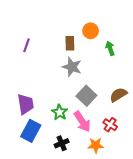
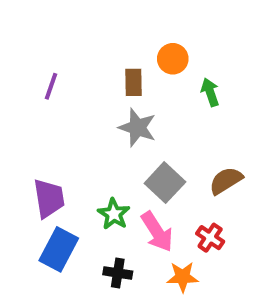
black cross: (62, 143) -> (118, 273), turned 32

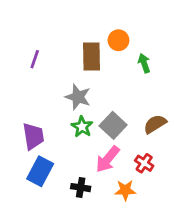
brown rectangle: (133, 82) -> (91, 56), size x1.5
gray star: (137, 128) -> (78, 97), moved
green star: (114, 214) -> (82, 127), moved
pink arrow: (157, 232) -> (108, 159), turned 72

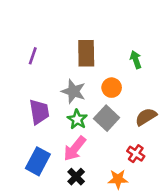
orange circle: (118, 40) -> (112, 88), moved
purple trapezoid: (33, 136) -> (39, 112), moved
pink arrow: (108, 159) -> (75, 149), moved
black cross: (81, 188) -> (76, 177), turned 36

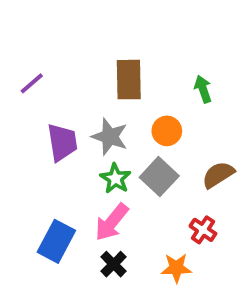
purple line: (33, 56) -> (32, 83), moved, turned 30
purple trapezoid: (39, 112) -> (62, 142), moved

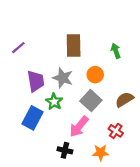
green star: (115, 178) -> (54, 102), moved
pink arrow: (112, 222) -> (79, 127), moved
blue rectangle: (56, 241) -> (32, 118), moved
black cross: (114, 264) -> (65, 150), turned -32

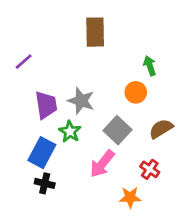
brown rectangle: (74, 45) -> (95, 32), moved
orange circle: (95, 75) -> (136, 92), moved
black cross: (65, 150) -> (45, 183), moved

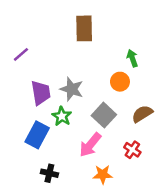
black cross: (45, 183) -> (49, 173), moved
orange star: (130, 197) -> (103, 174), moved

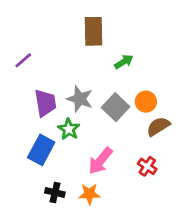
green arrow: (132, 58) -> (124, 62), moved, turned 77
orange circle: (120, 82) -> (146, 102), moved
gray square: (104, 115) -> (116, 107), moved
orange star: (103, 174) -> (89, 194), moved

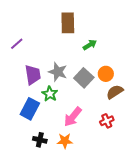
red cross: (147, 166) -> (107, 121), turned 32

